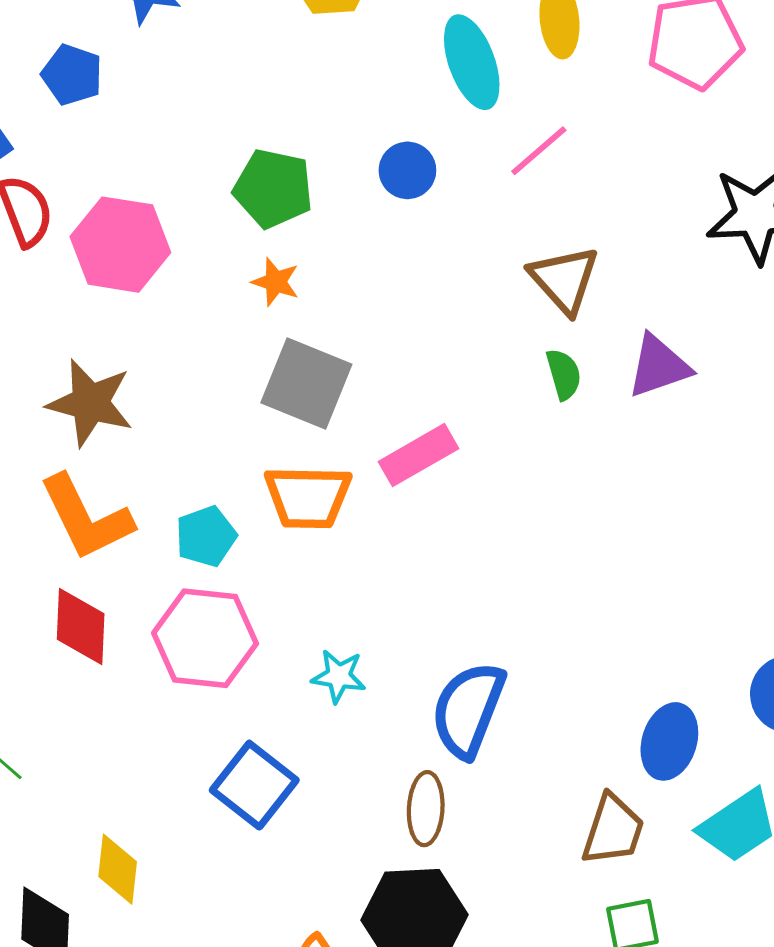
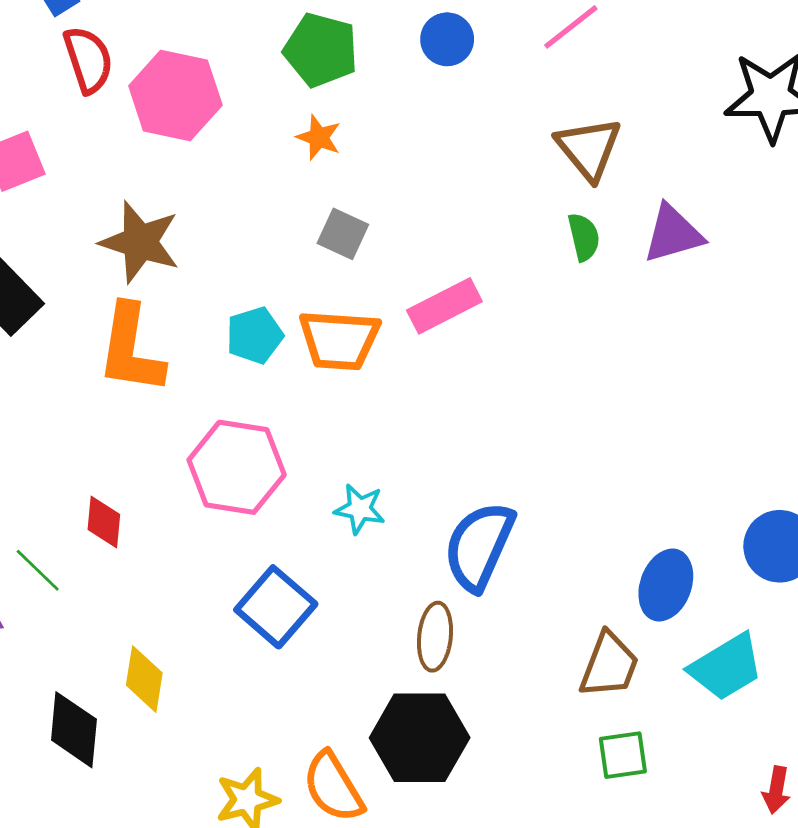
gray square: (306, 383) -> (343, 234), size x0.6
orange L-shape: (86, 518) -> (131, 349), turned 32
cyan pentagon: (206, 536) -> (255, 335), moved
red diamond: (81, 627) -> (104, 522), moved, size x0.7

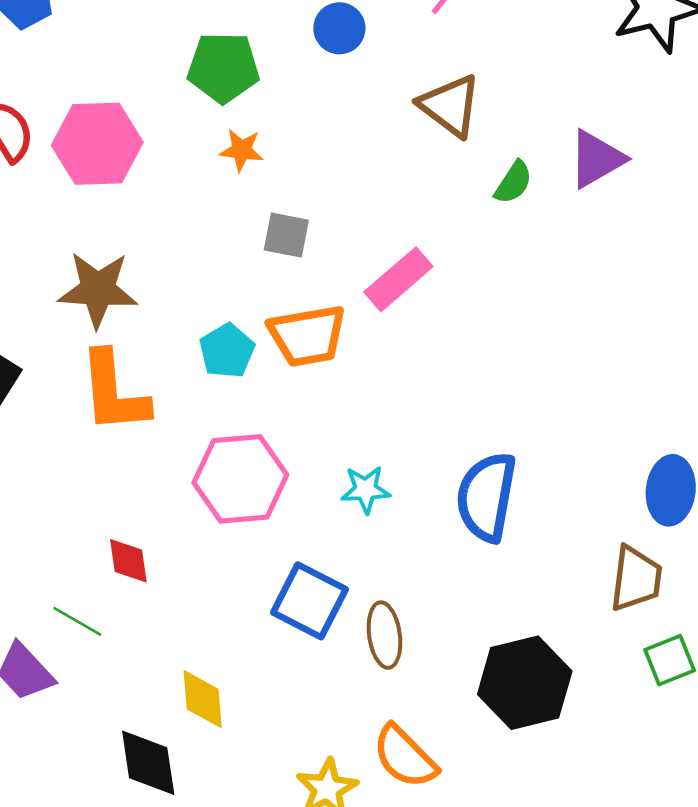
brown triangle: (589, 148) -> (450, 106), moved
green semicircle: (584, 237) -> (513, 182), turned 60
brown ellipse: (435, 637) -> (384, 635), moved
black hexagon: (420, 738) -> (525, 683), moved

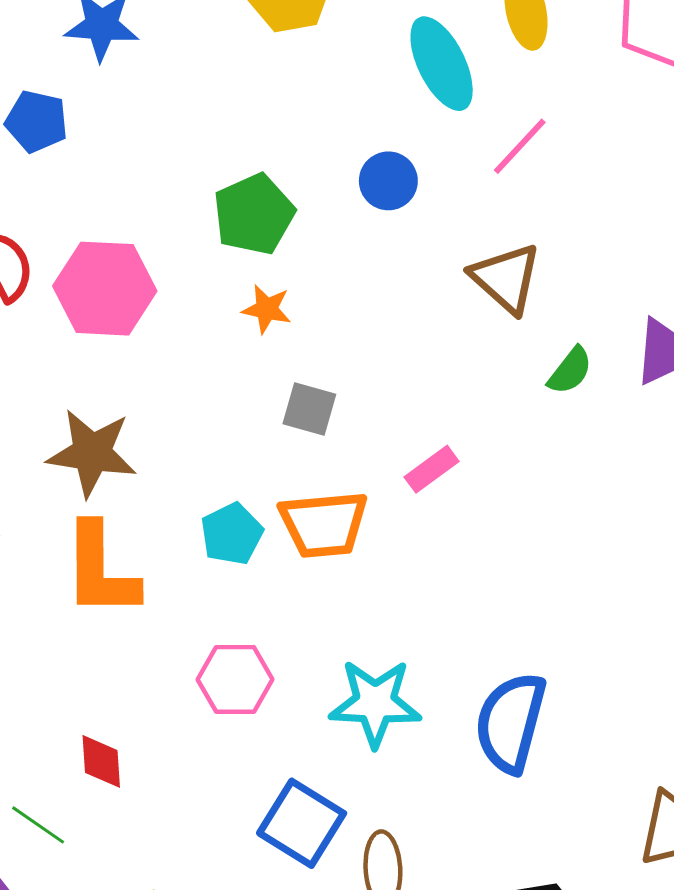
green pentagon: (223, 67) -> (254, 214), turned -30
pink rectangle: (398, 279) -> (432, 469), size x0.7
pink hexagon: (240, 479) -> (235, 679), size x0.7
cyan star: (366, 489) -> (375, 703), size x1.6

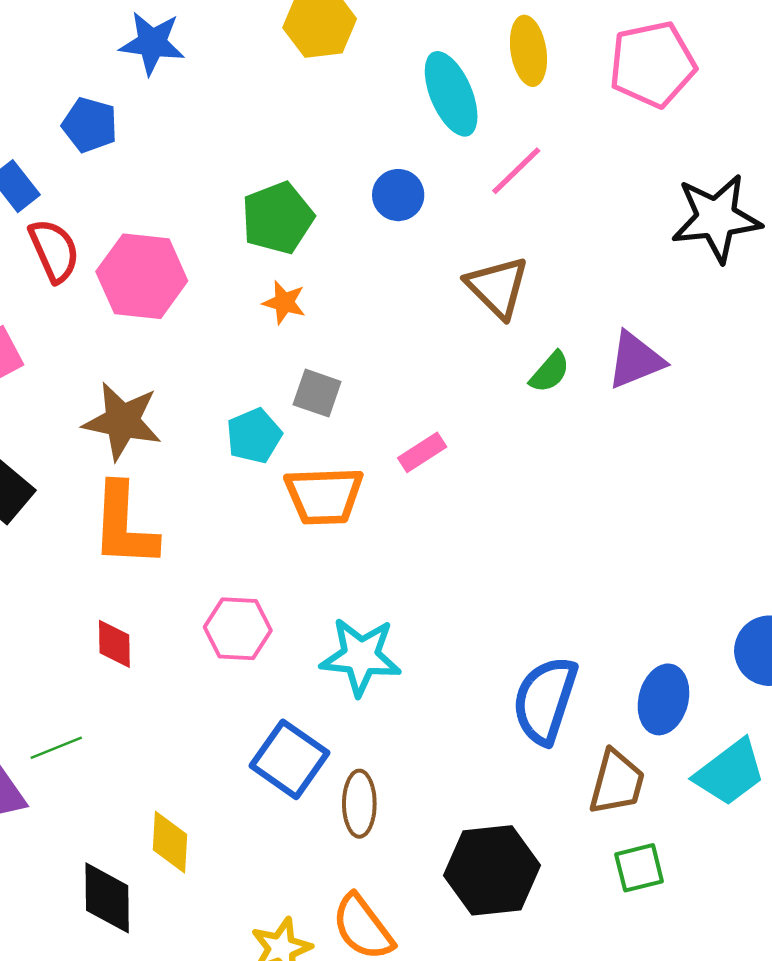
cyan pentagon: (232, 534) -> (254, 436), moved
blue semicircle: (511, 722) -> (545, 700), moved
red diamond: (101, 761) -> (114, 644), moved
green line: (38, 825) -> (56, 748), turned -60

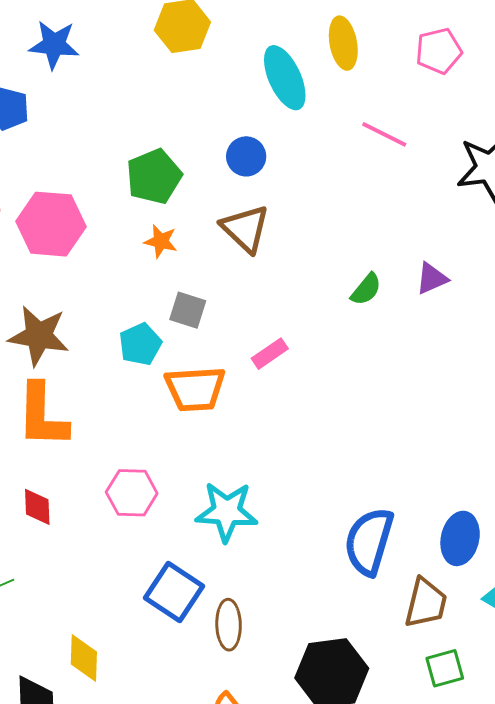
pink pentagon: (652, 64) -> (439, 51), size x0.7
pink line: (516, 171) -> (384, 134), moved, turned 72
brown triangle: (497, 287) -> (245, 229), moved
purple triangle: (635, 360) -> (432, 278), size x0.7

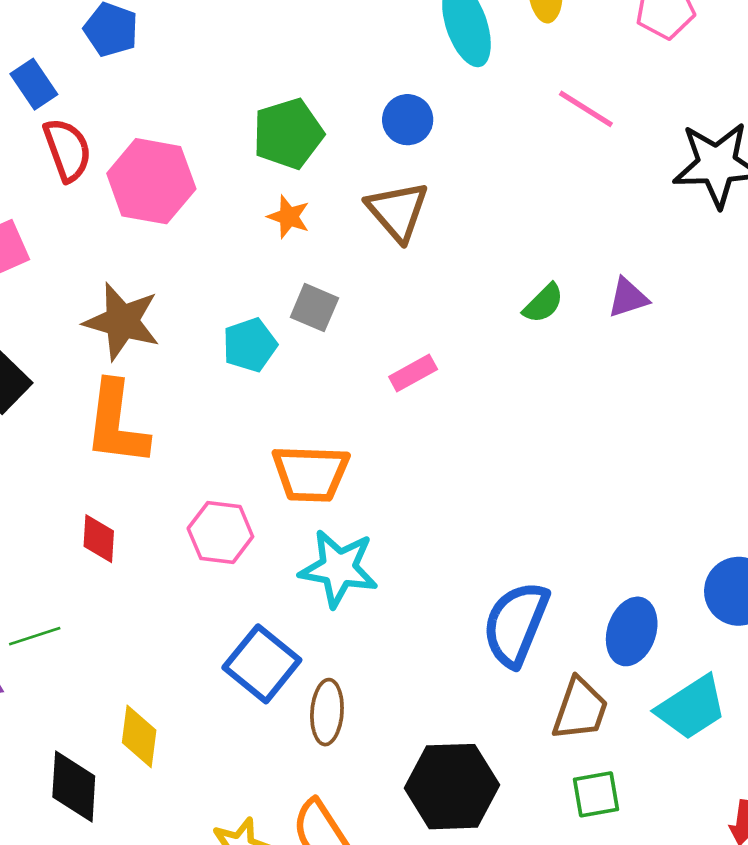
orange trapezoid: (195, 389) -> (311, 473), moved

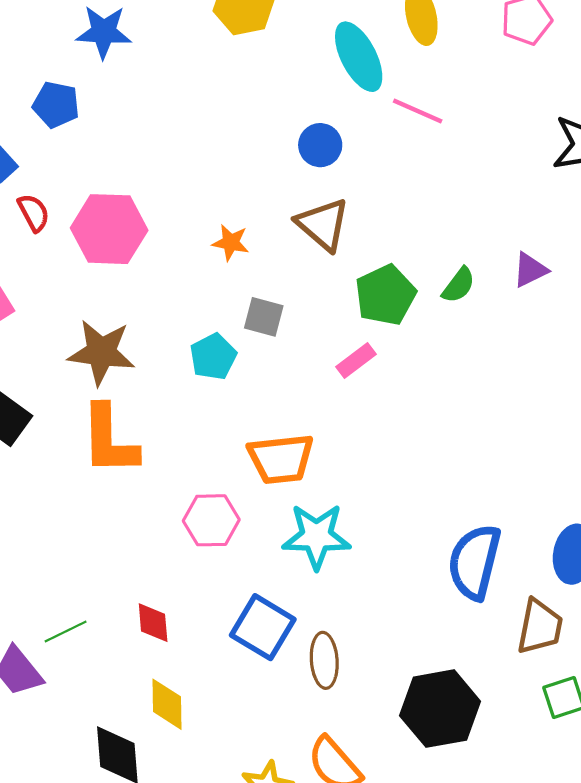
pink line: (586, 109) -> (418, 111), moved
green pentagon: (288, 134) -> (385, 295), moved
red semicircle: (67, 150) -> (34, 213), size x0.7
red diamond: (99, 539) -> (153, 623), moved

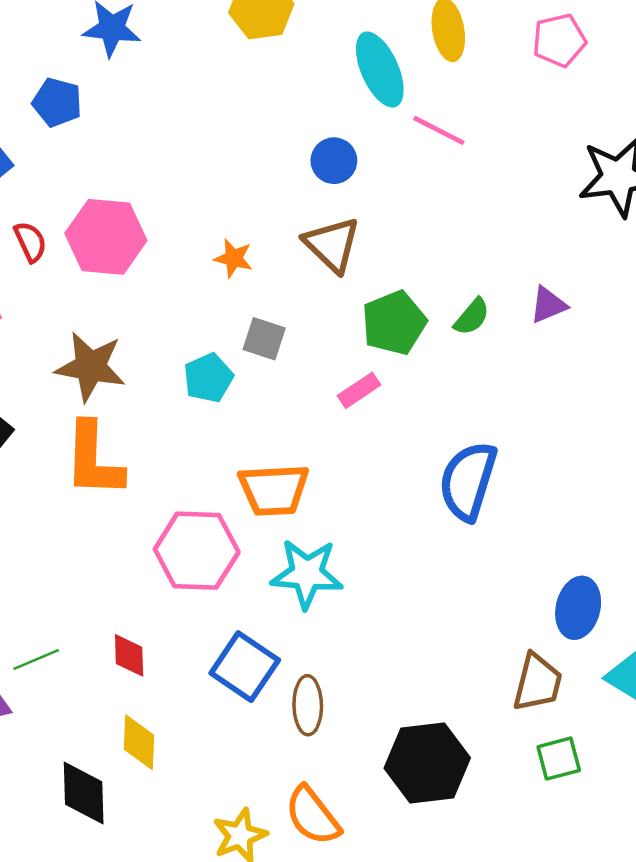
red semicircle: (34, 213) -> (30, 242), moved
pink hexagon: (211, 520) -> (197, 551), size x1.4
blue semicircle: (474, 562) -> (468, 481), moved

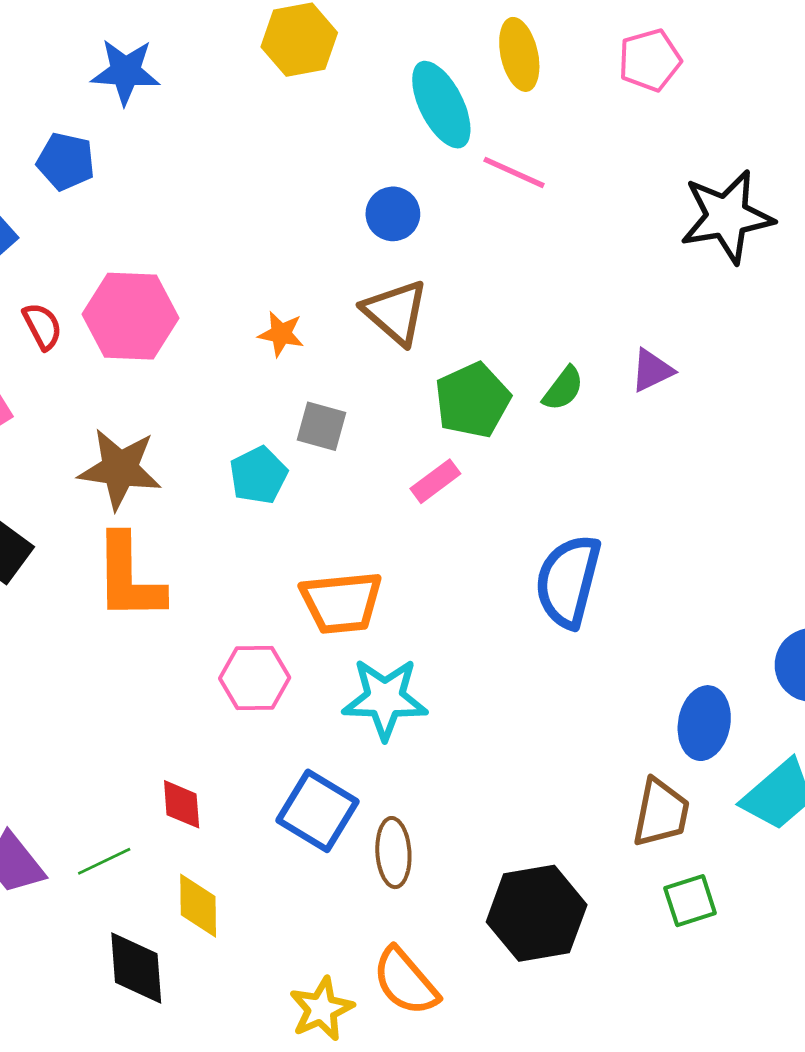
pink hexagon: (197, 551) -> (255, 678), size x0.7
green line: (36, 660) -> (104, 861), moved

